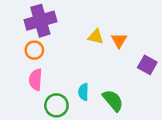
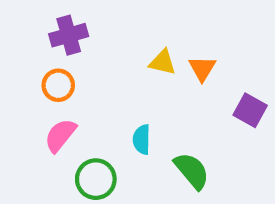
purple cross: (40, 21) -> (69, 35), size x0.7
pink semicircle: (36, 80) -> (60, 135), turned 35
cyan semicircle: (83, 92) -> (142, 139), moved

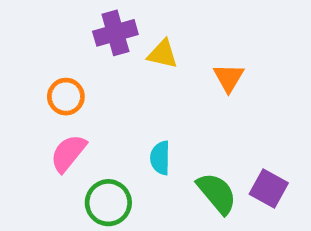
purple cross: (69, 35) -> (115, 33), moved
yellow triangle: (163, 62) -> (163, 54), moved
purple square: (250, 110) -> (269, 189), moved

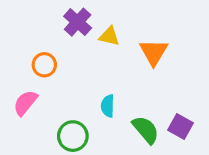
purple cross: (115, 33) -> (78, 22), turned -32
orange triangle: (229, 78) -> (154, 52), size x1.4
pink semicircle: (68, 153) -> (25, 103), moved

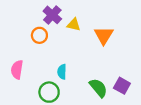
orange circle: (44, 65) -> (39, 35), moved
pink semicircle: (25, 103) -> (17, 70), turned -30
cyan semicircle: (108, 106) -> (62, 72), moved

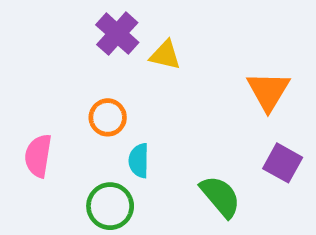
orange circle: (39, 35) -> (108, 117), moved
orange triangle: (104, 35) -> (268, 91), moved
purple square: (122, 86) -> (283, 163), moved

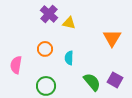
cyan semicircle: (139, 161) -> (69, 58), moved
purple square: (283, 163) -> (115, 80), moved

